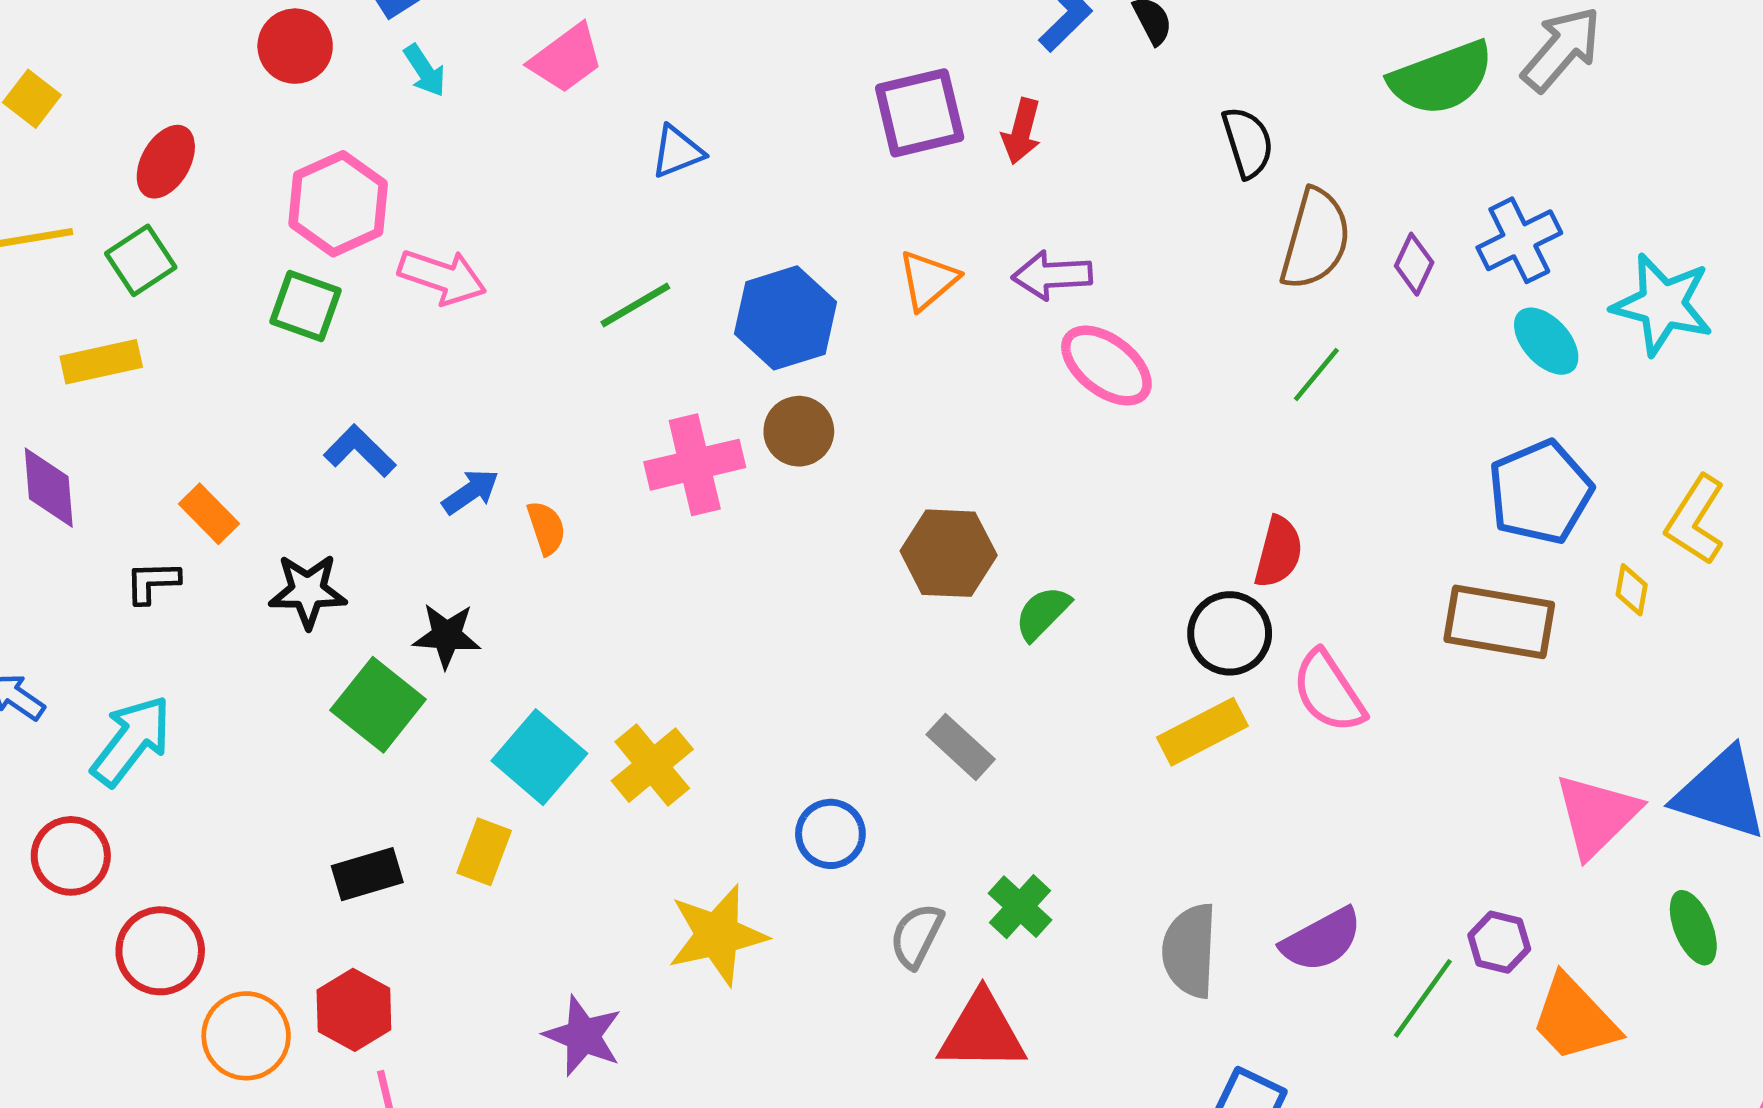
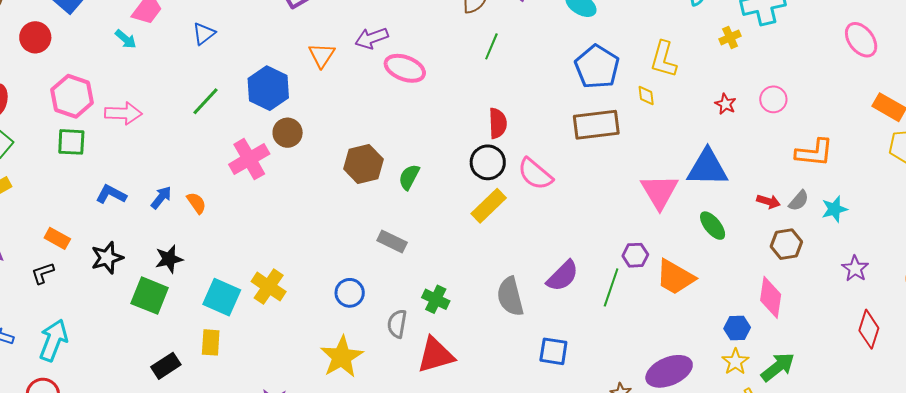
cyan arrow: (425, 70) -> (126, 39), moved
yellow star: (717, 935) -> (342, 357), moved

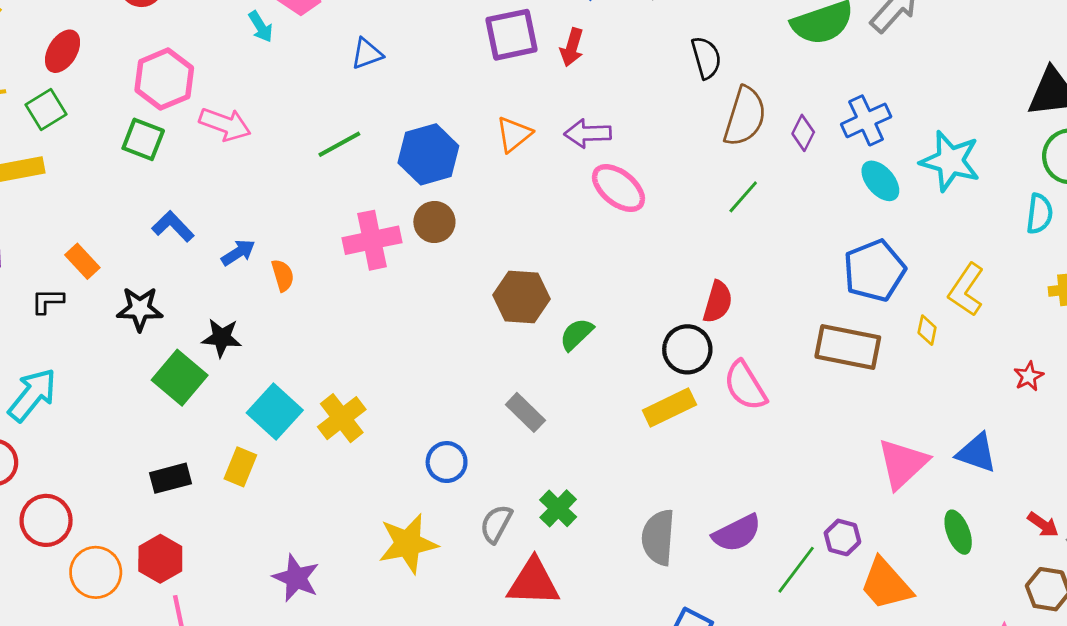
blue triangle: (707, 168) -> (977, 453), size x0.7

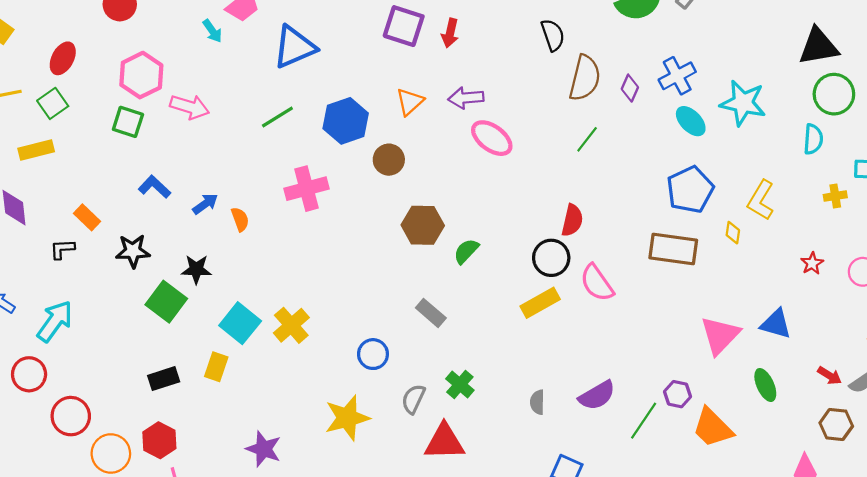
purple square: (512, 35) -> (404, 26), turned 33
blue triangle: (367, 54) -> (294, 47), size x1.8
brown circle: (434, 222) -> (389, 160), moved
gray semicircle: (658, 537) -> (537, 402), size x0.6

